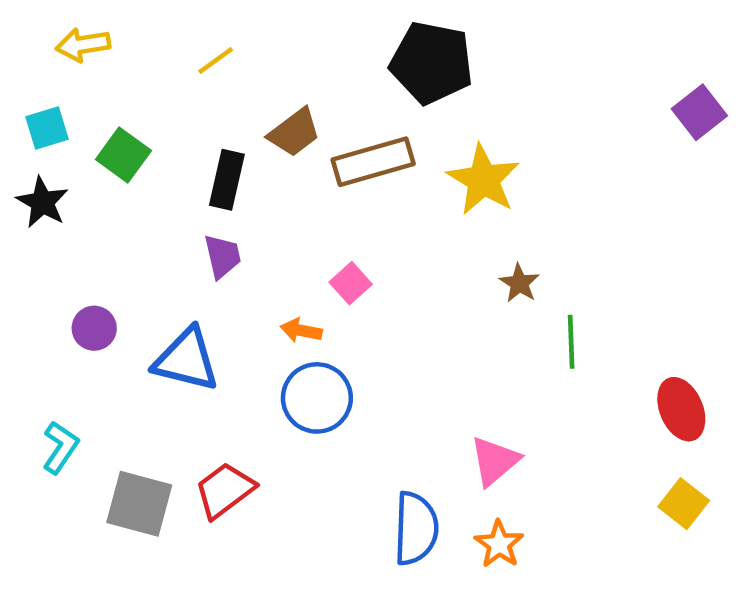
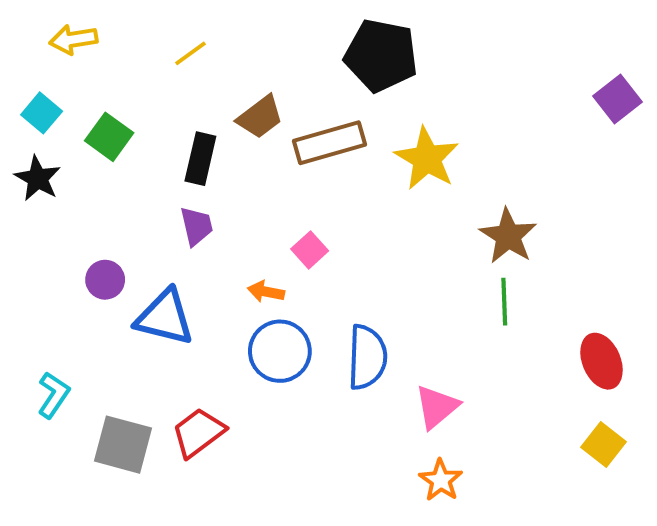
cyan square: (47, 128) -> (42, 113), turned -33
brown star: (519, 283) -> (508, 236), moved, size x1.6
purple circle: (94, 328) -> (105, 280), moved
blue semicircle: (416, 528) -> (367, 357), moved

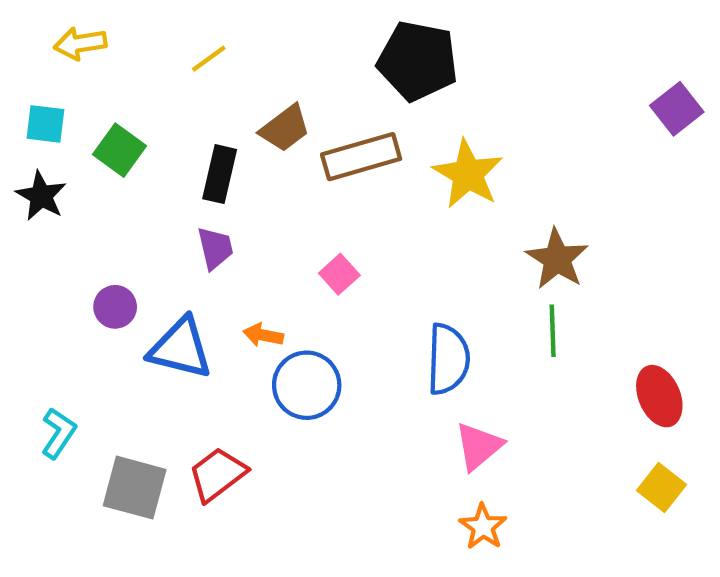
cyan square: (42, 113) -> (45, 124), turned -33
orange arrow: (266, 292) -> (263, 335), moved
blue semicircle: (367, 357) -> (448, 359), moved

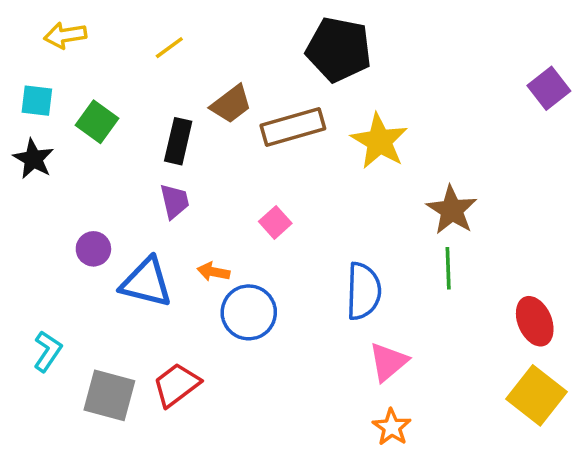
yellow square: (661, 488) -> (536, 395), size x1.5

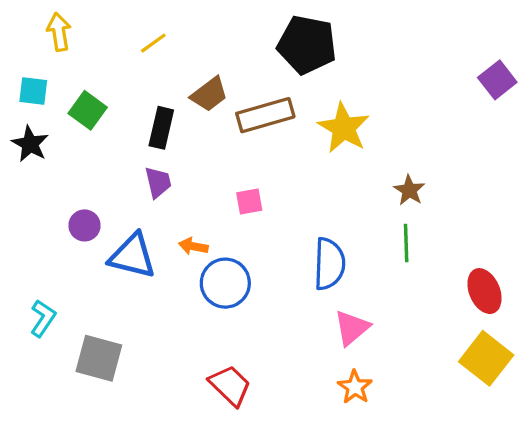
yellow arrow: (65, 35) -> (59, 32), turned 90
brown star: (452, 210) -> (409, 190), size x0.7
pink square: (275, 222) -> (249, 201), turned 32
red trapezoid: (176, 385) -> (230, 385), moved, turned 81

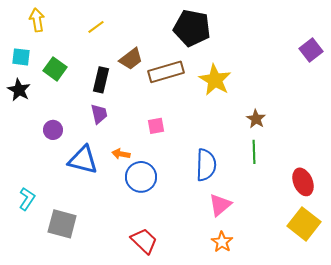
purple circle: (84, 225) -> (53, 130), moved

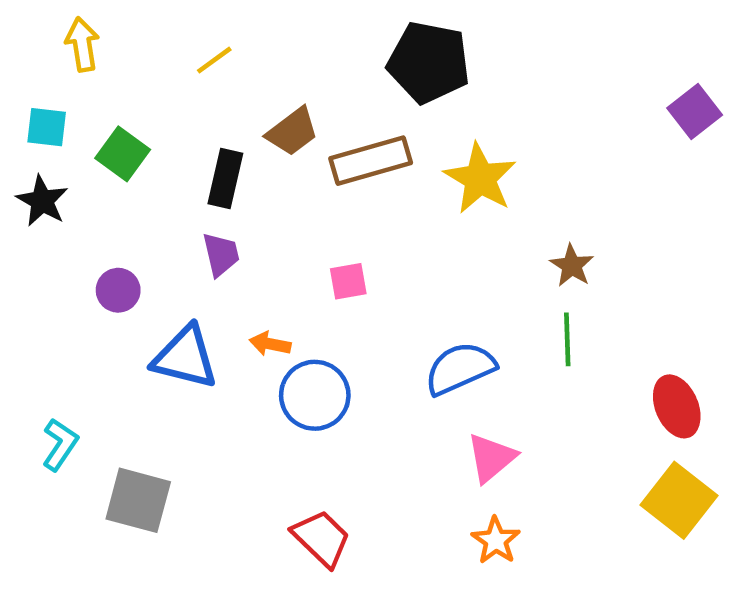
blue semicircle: (206, 165) -> (460, 368), turned -116

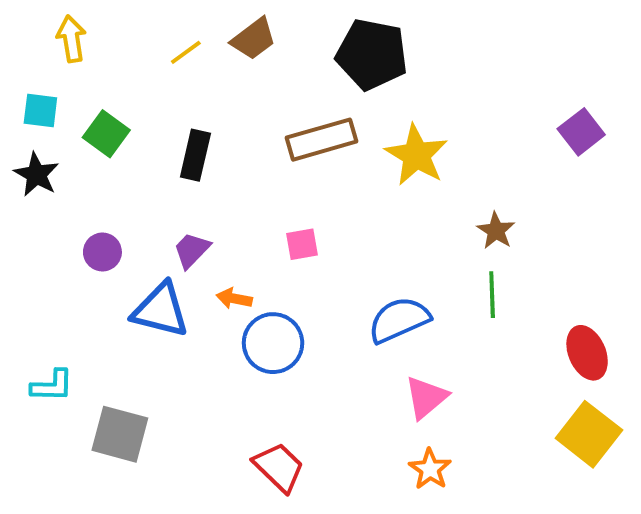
purple square: (695, 111) -> (581, 132), moved
brown trapezoid: (292, 132) -> (254, 39), moved
purple trapezoid: (221, 254) -> (192, 250), moved, turned -123
cyan L-shape: (60, 444) -> (52, 386), turned 57

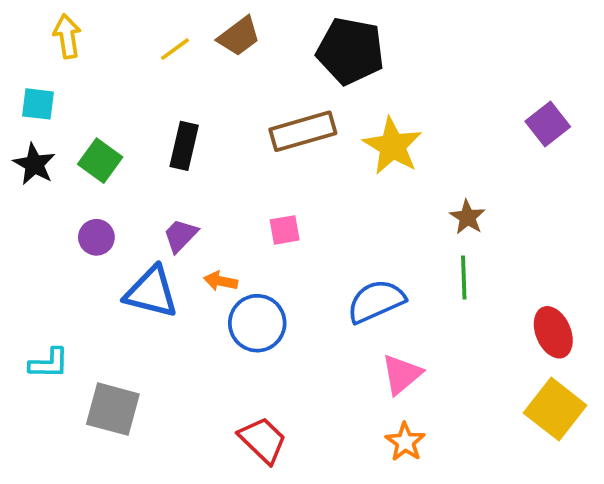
green square: (106, 134) -> (100, 161), moved

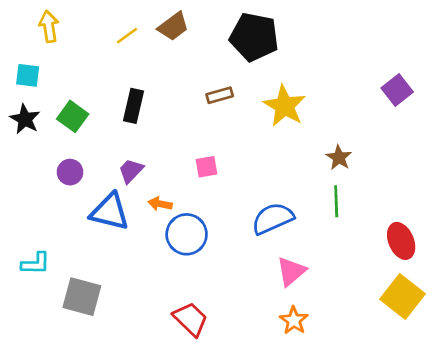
brown rectangle: (303, 131) -> (220, 95), size x0.6

